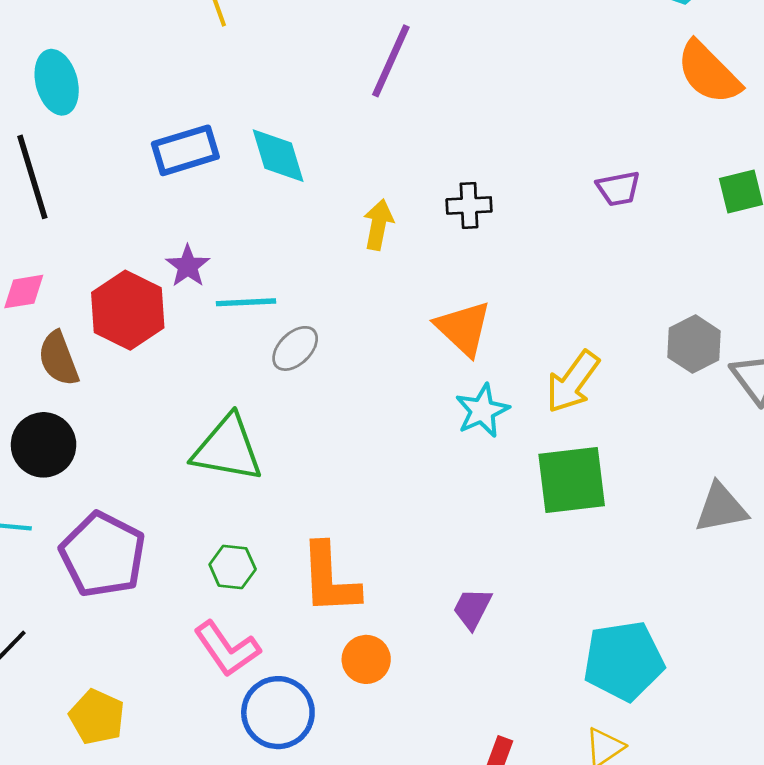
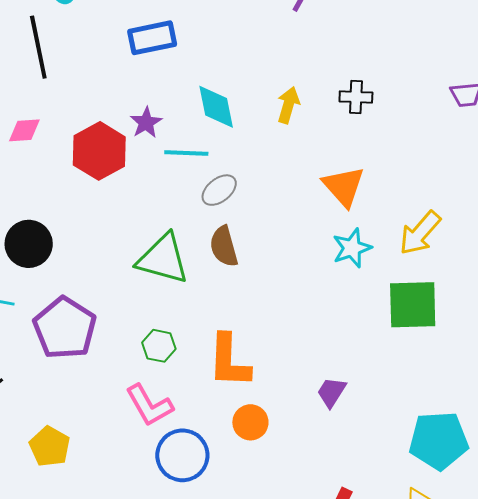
cyan diamond: (278, 156) -> (216, 107), moved
brown semicircle: (58, 359) -> (224, 246), moved

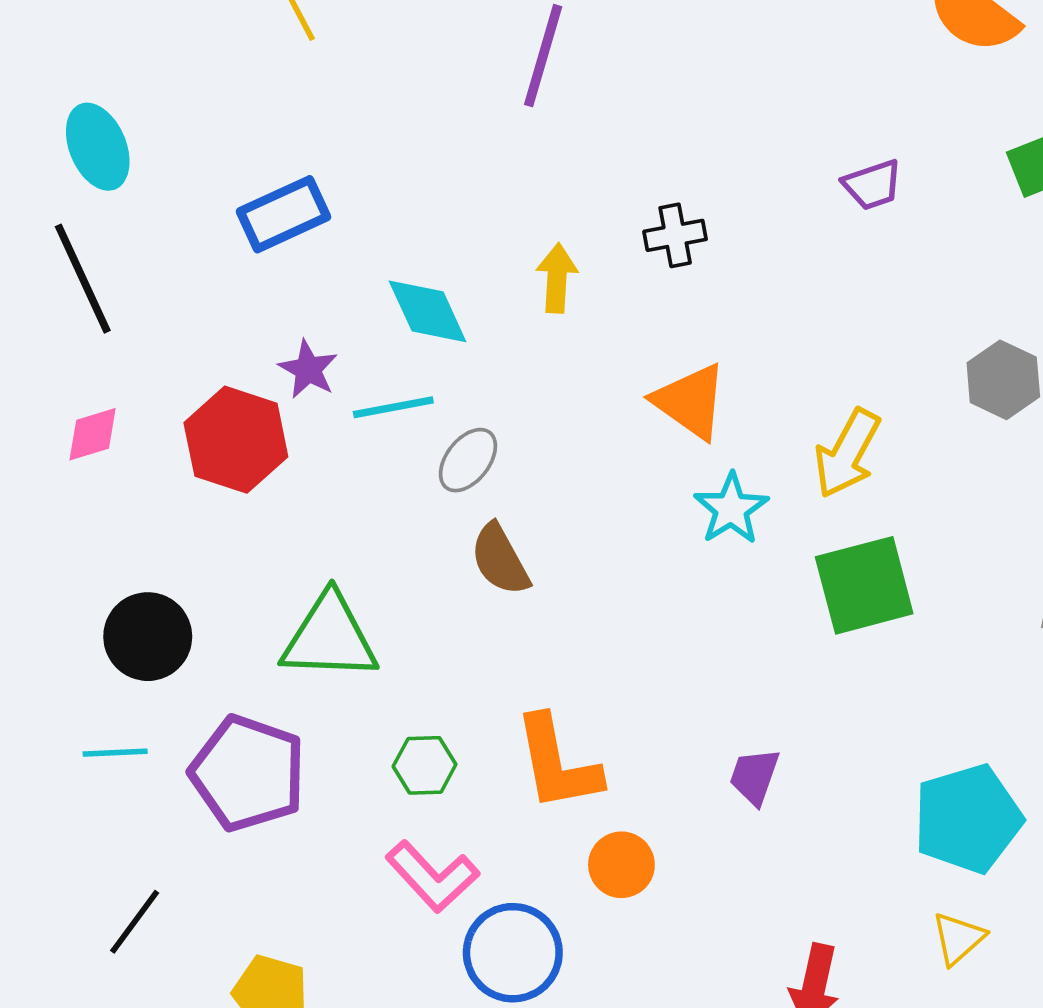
green triangle: (163, 259) -> (330, 637), moved

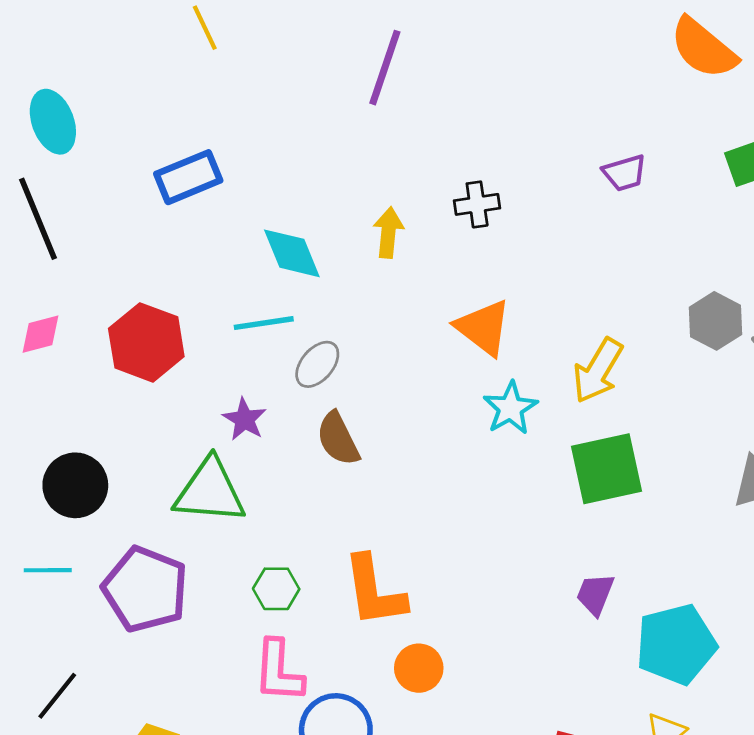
purple star: (308, 369) -> (245, 419), moved
purple trapezoid: (754, 776) -> (595, 594), moved
pink L-shape: (432, 876) -> (279, 671), turned 44

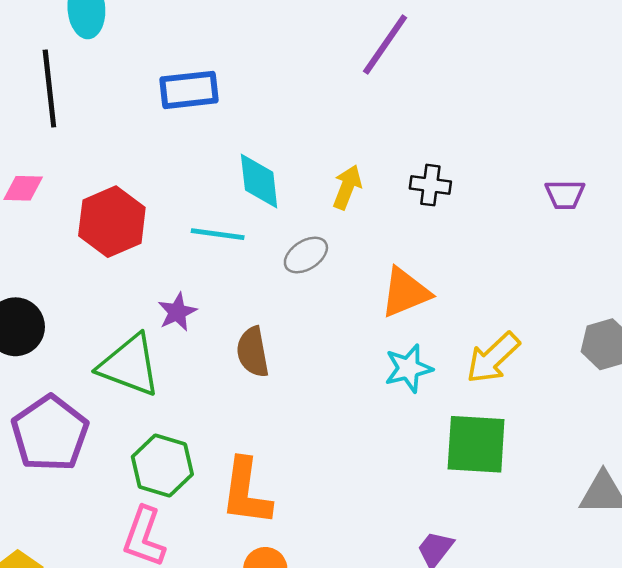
orange triangle: (483, 328) -> (405, 292), turned 44
gray ellipse: (317, 364) -> (306, 255), moved
green hexagon: (276, 589) -> (162, 466), size x1.5

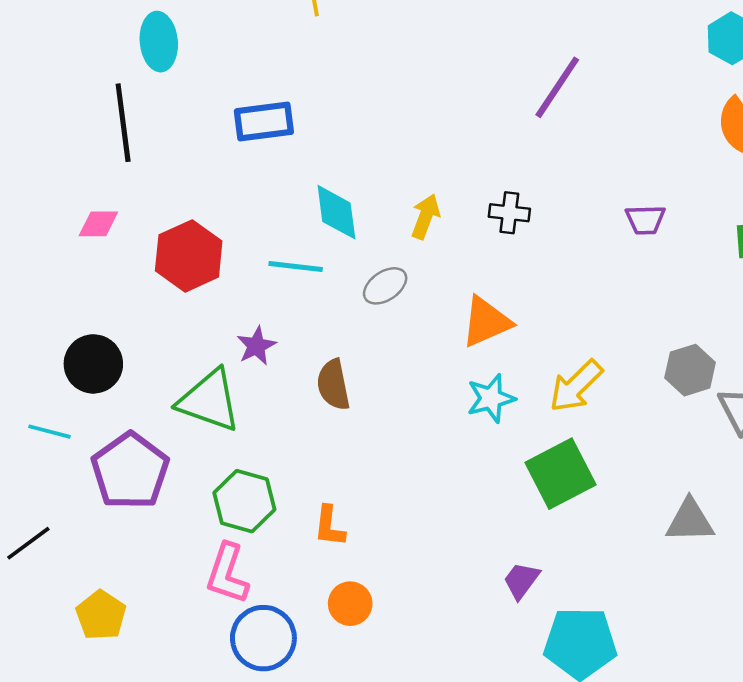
purple line: (385, 45) -> (557, 87), moved
green square: (476, 444) -> (560, 474), turned -30
orange L-shape: (246, 492) -> (329, 526), size x0.6

